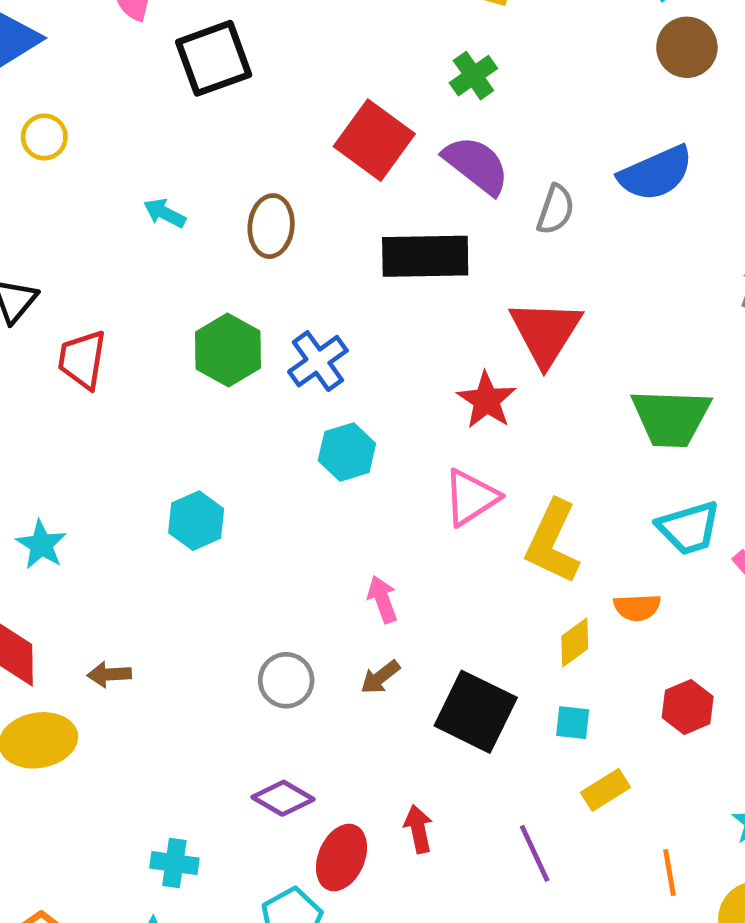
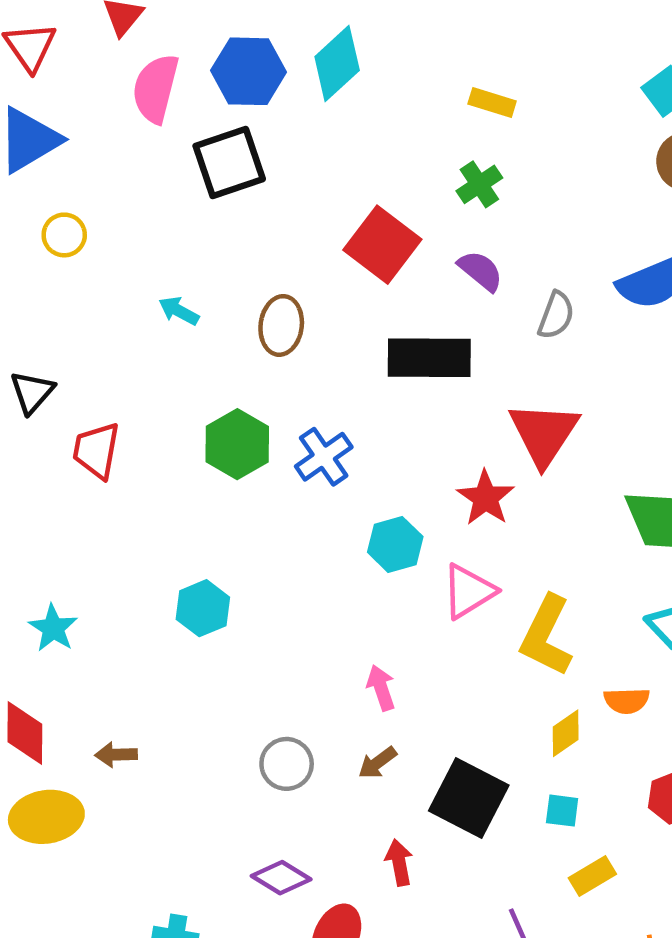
purple semicircle: (476, 165) -> (480, 271), size x0.7
cyan hexagon: (347, 452) -> (395, 544), moved
red arrow: (418, 829) -> (399, 863), moved

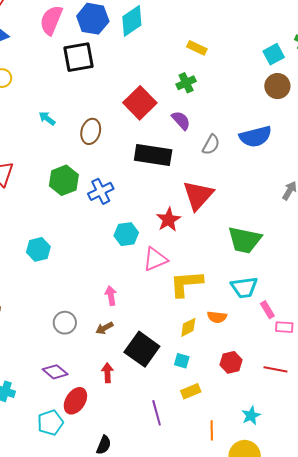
yellow L-shape: (546, 636) -> (186, 284), turned 51

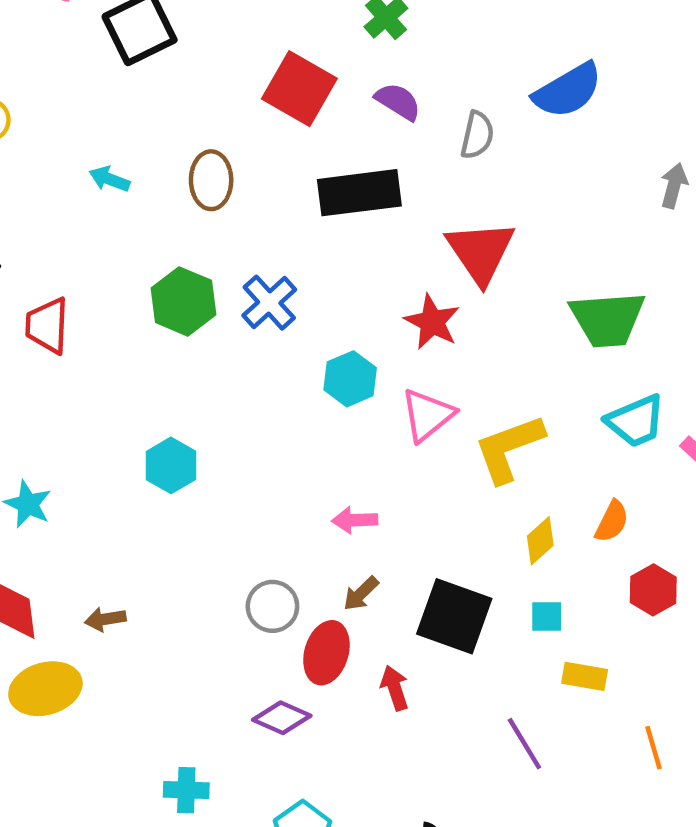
pink arrow: (111, 296) -> (355, 520), turned -66
orange semicircle: (217, 317) -> (612, 521), moved, turned -54
yellow rectangle: (191, 391) -> (585, 676), turned 48
red ellipse: (75, 401) -> (326, 653), moved

